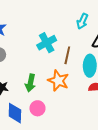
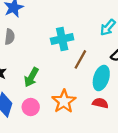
orange star: (58, 81) -> (64, 101), moved

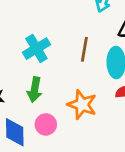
cyan cross: (62, 39) -> (36, 49), moved

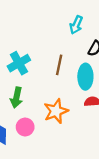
orange star: (82, 105) -> (56, 111), turned 30

